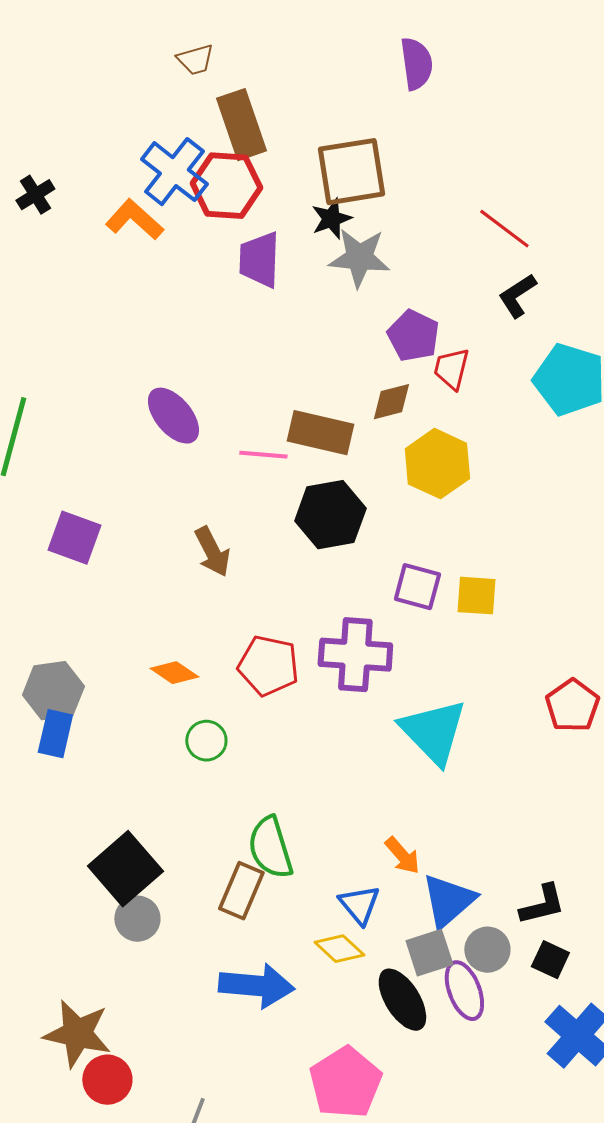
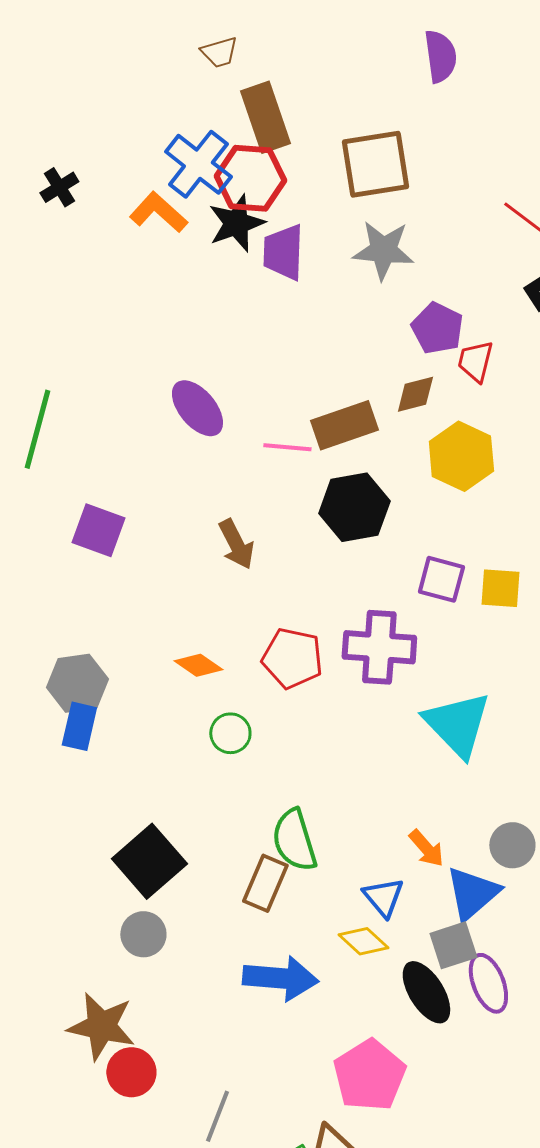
black star: (331, 219) -> (236, 223), moved, size x1.4
brown rectangle: (320, 433) -> (344, 425), turned -32
gray circle: (137, 919) -> (143, 934), moved
gray circle: (487, 950) -> (512, 845), moved

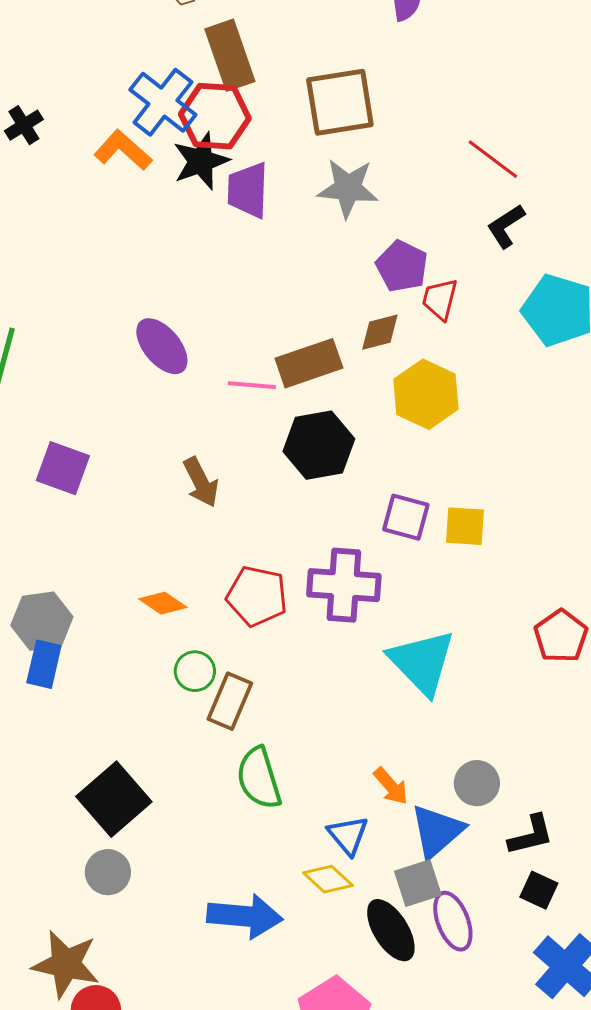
brown rectangle: (265, 883) -> (230, 701), moved

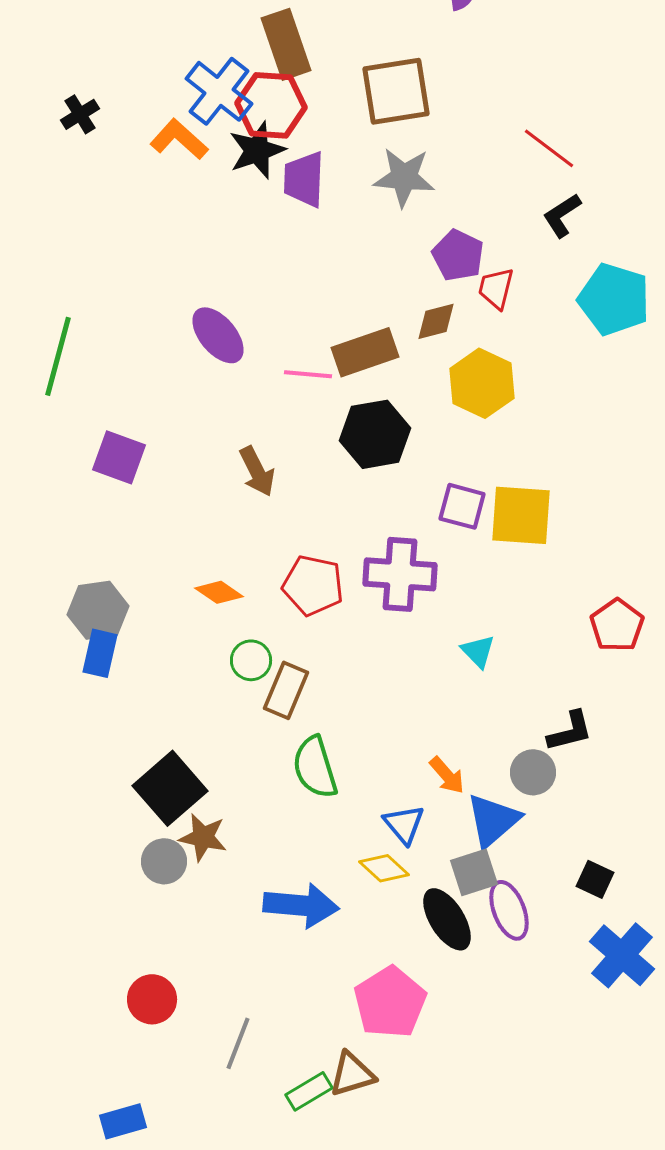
yellow square: (465, 526) -> (521, 515), size x1.5
cyan triangle: (422, 662) -> (478, 651), size x0.5
black L-shape: (531, 835) -> (570, 731), moved
brown star: (66, 964) -> (203, 837), moved, size x0.7

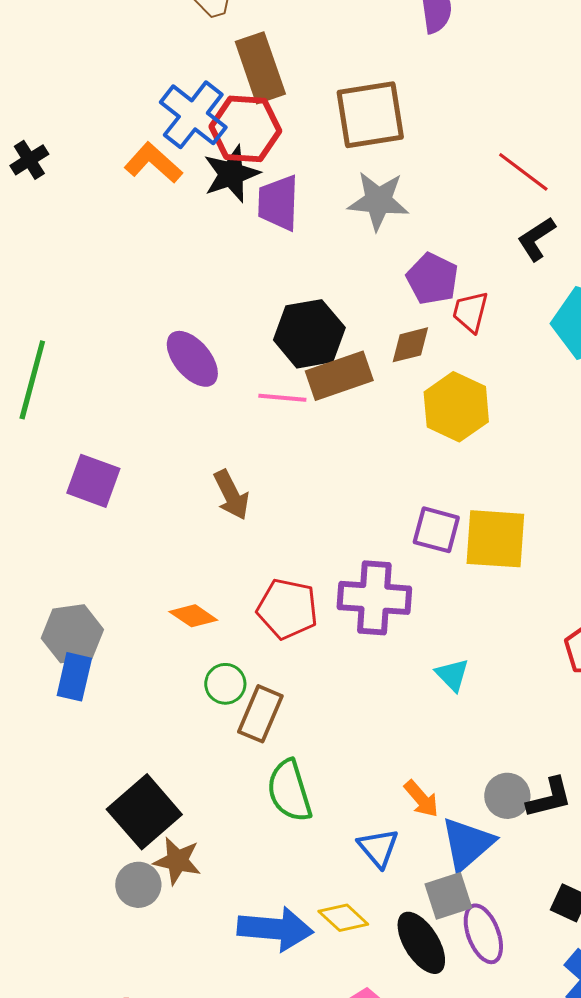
black cross: (80, 114) -> (29, 160), moved
black hexagon: (375, 434) -> (309, 334), moved
black L-shape: (570, 731) -> (549, 798), moved
yellow diamond: (384, 868) -> (343, 918), moved

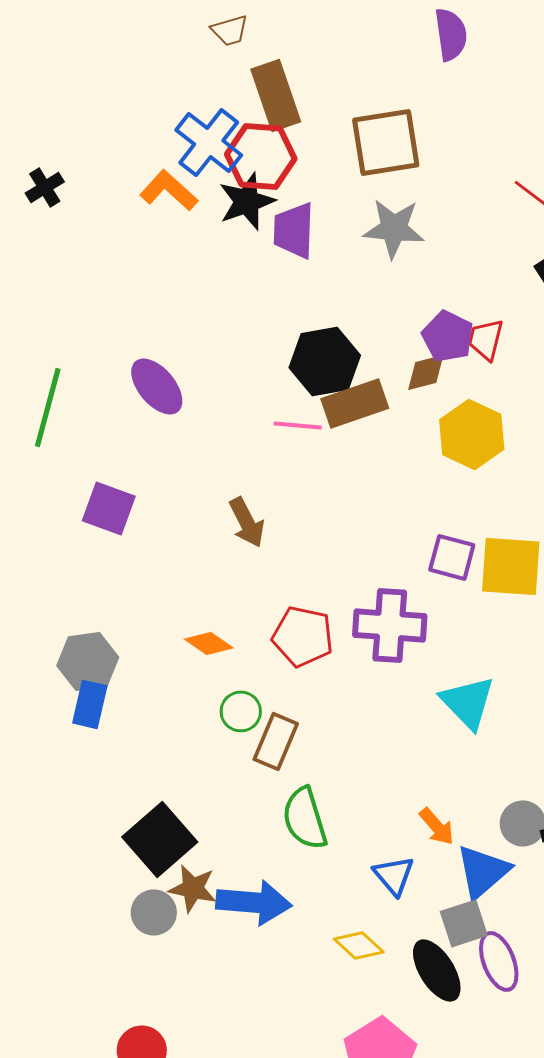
purple pentagon: (432, 279) -> (448, 336), moved
purple ellipse: (192, 359) -> (157, 386), moved
cyan triangle: (452, 675) -> (468, 702), size x1.6
blue arrow: (275, 929) -> (254, 902), moved

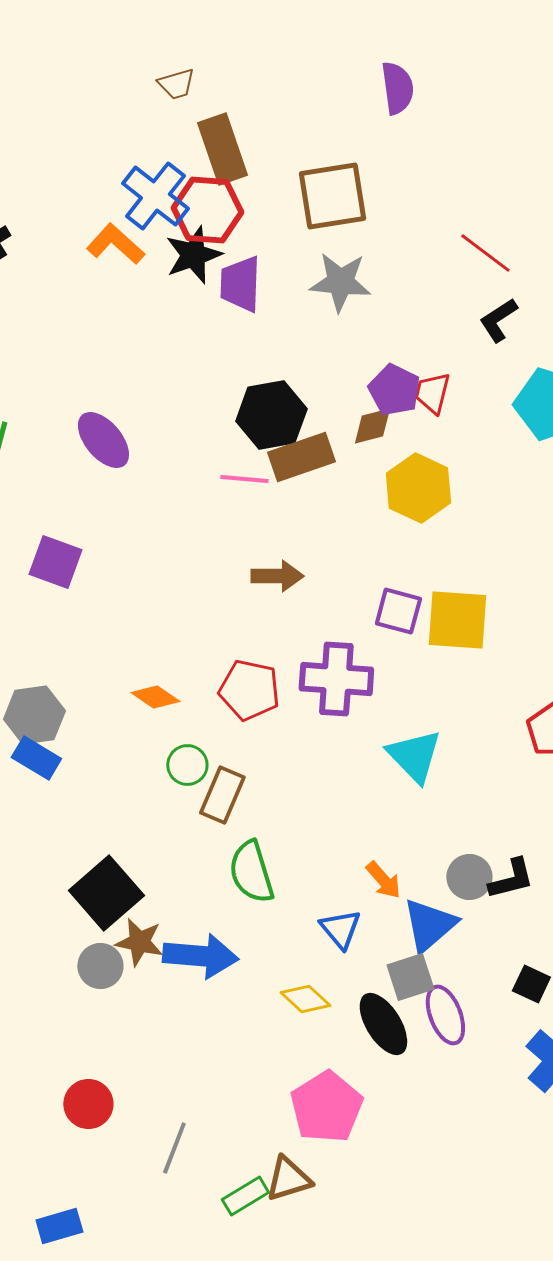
brown arrow: (247, 522) -> (277, 576), moved, turned -63
blue rectangle: (90, 704) -> (36, 758), turned -72

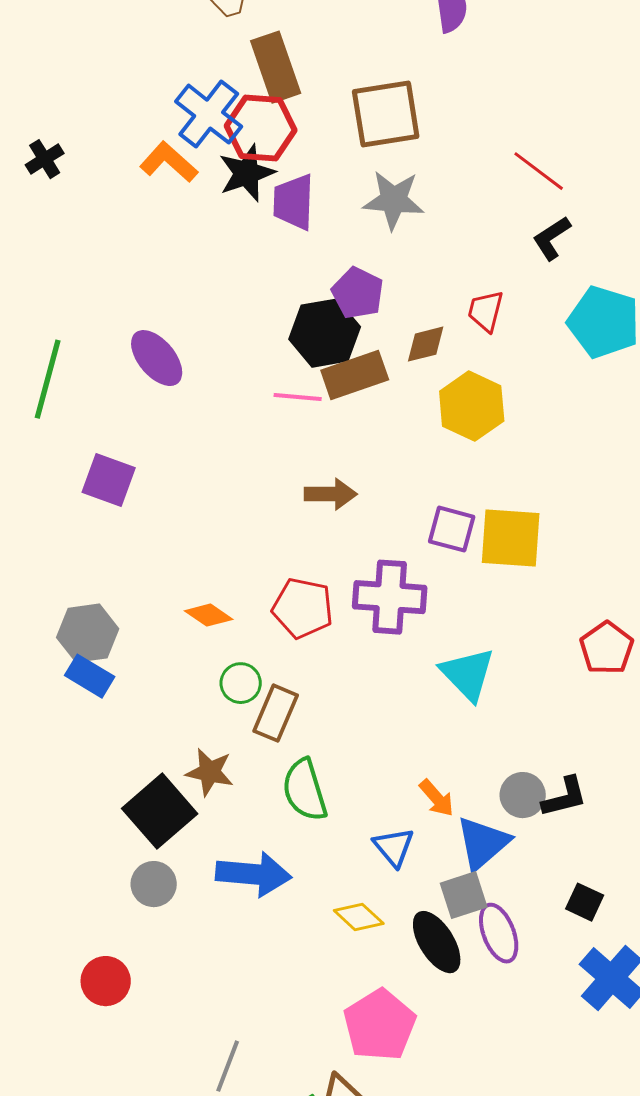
purple pentagon: (394, 390) -> (358, 293), moved
brown star: (139, 942) -> (210, 772), moved
red circle: (88, 1104) -> (106, 981), moved

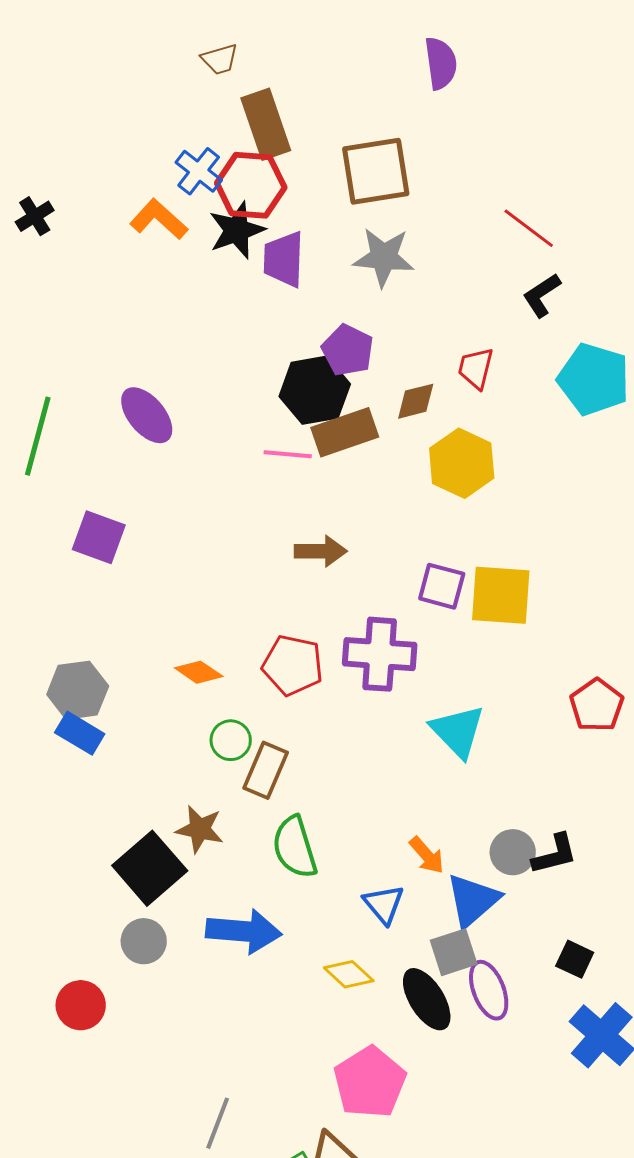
blue cross: (209, 114) -> (199, 171), size x0.7
red circle: (106, 981) -> (81, 1005), moved

